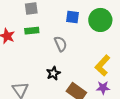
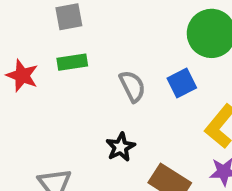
blue square: (73, 17) -> (182, 83), moved, turned -32

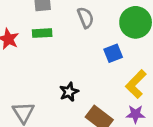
gray semicircle: (132, 86) -> (86, 18), moved

